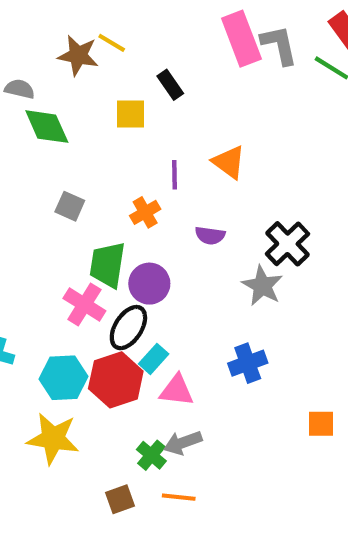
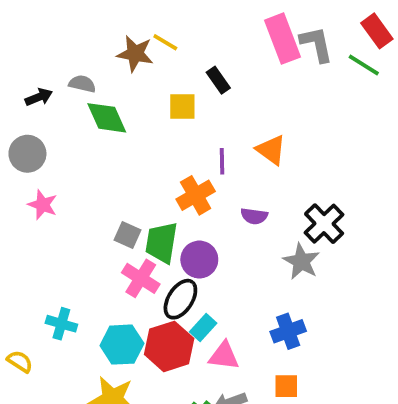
gray square: (70, 206) -> (128, 235), moved
orange cross: (145, 212) -> (196, 195), size x1.4
orange square: (321, 424) -> (286, 386), moved

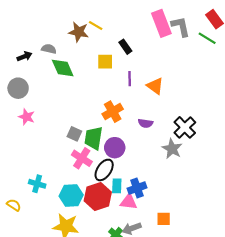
purple line: (222, 161) -> (130, 79), moved
cyan rectangle: (203, 328) -> (117, 186), turned -40
blue cross: (288, 331) -> (137, 188), moved

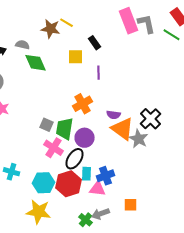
orange triangle: (155, 86) -> (122, 129), moved, size x1.4

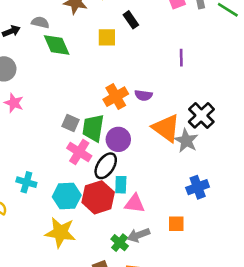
purple line: (98, 73) -> (181, 58), moved
purple semicircle: (114, 115) -> (143, 95), moved
blue cross: (106, 176) -> (198, 187), moved

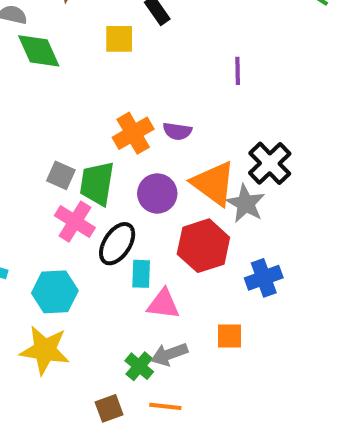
purple circle: (118, 139) -> (157, 193), moved
red hexagon: (98, 197) -> (203, 246), moved

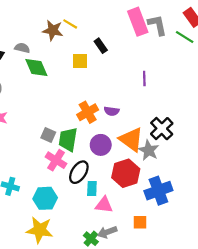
blue cross: (264, 278) -> (158, 191), size x1.4

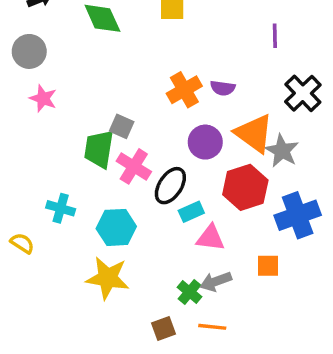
black cross: (162, 129) -> (303, 93), moved
green trapezoid: (68, 139) -> (99, 149), moved
cyan rectangle: (92, 188) -> (191, 212), turned 64

